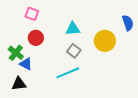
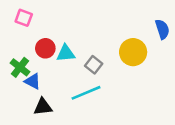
pink square: (32, 14) -> (24, 18), moved
cyan triangle: (73, 29) -> (66, 53), moved
black triangle: (19, 84) -> (43, 107), moved

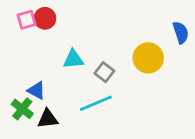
pink square: (24, 18) -> (27, 20), turned -36
red circle: (45, 48) -> (45, 18), moved
green cross: (20, 67) -> (22, 109), moved

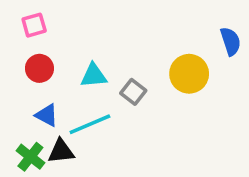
red circle: (45, 18) -> (39, 68), moved
cyan line: (96, 103) -> (90, 124), moved
green cross: (22, 109) -> (30, 157), moved

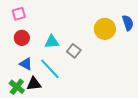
yellow circle: (189, 74) -> (105, 29), moved
cyan line: (90, 124) -> (50, 69), turned 70

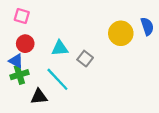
pink square: (19, 14) -> (22, 16), turned 32
blue triangle: (26, 64) -> (16, 61), moved
green cross: (17, 87) -> (19, 75), moved, turned 35

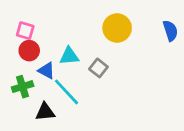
pink square: (22, 16) -> (25, 31), moved
yellow circle: (121, 33) -> (117, 28), moved
blue triangle: (16, 61) -> (46, 71), moved

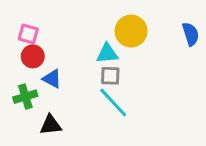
cyan triangle: (69, 56) -> (107, 53), moved
gray square: (98, 68) -> (110, 76), turned -36
cyan line: (66, 92) -> (113, 103), moved

